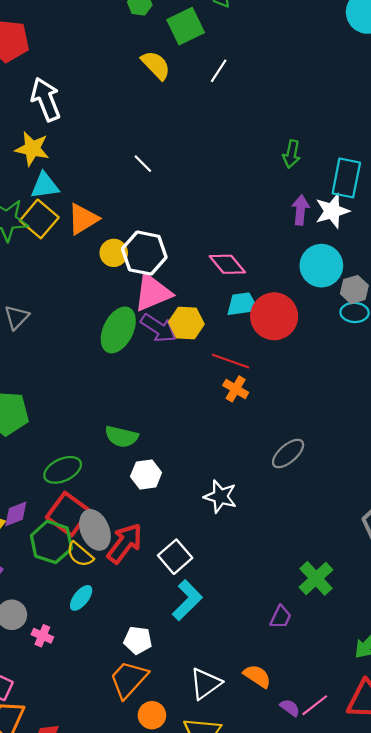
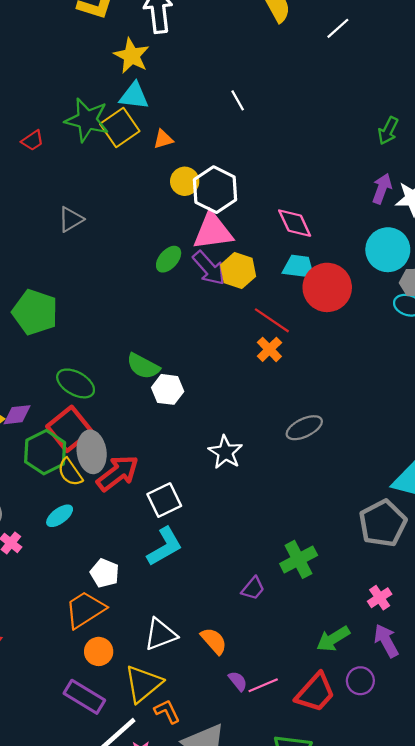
orange triangle: (83, 219) -> (163, 139), size x0.6
green ellipse: (118, 330) -> (169, 259), size x0.6
green ellipse: (63, 470) -> (76, 383), turned 39
white hexagon: (146, 474) -> (168, 389), moved

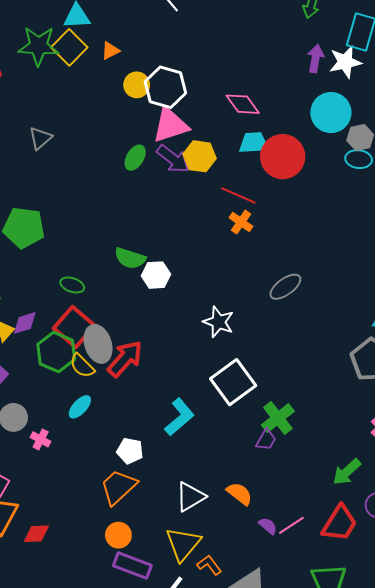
green ellipse: (76, 383) -> (72, 285), size x0.7
white square: (164, 500) -> (233, 382), moved, size x1.4
green cross: (299, 559) -> (278, 418), moved
orange circle: (99, 651) -> (118, 535), moved

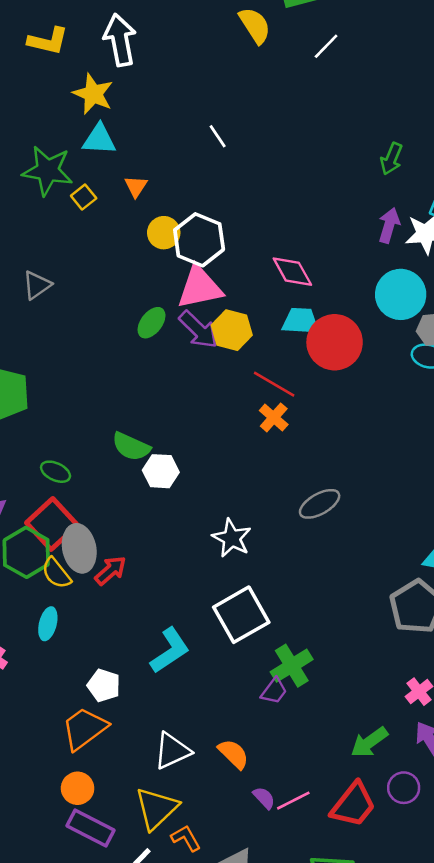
yellow square: (69, 47) -> (84, 197), moved, size x0.6
orange triangle: (110, 51) -> (136, 186), turned -36
red arrow: (125, 359) -> (111, 571), size x0.7
cyan ellipse: (80, 407) -> (48, 624), turned -35

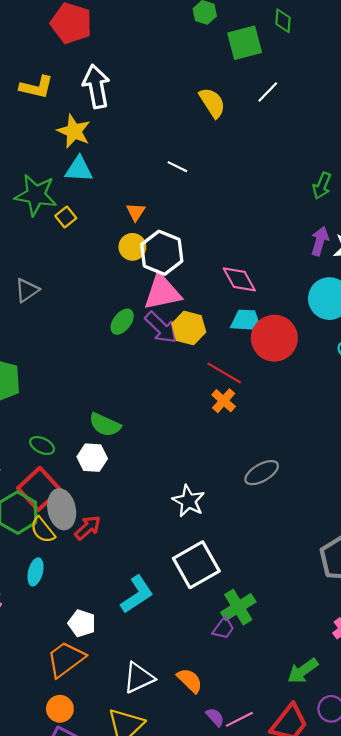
yellow semicircle: (255, 25) -> (212, 103), moved
white line: (218, 136) -> (177, 167), turned -30
orange triangle: (136, 186) -> (136, 212), moved
white hexagon: (161, 471) -> (92, 458), moved

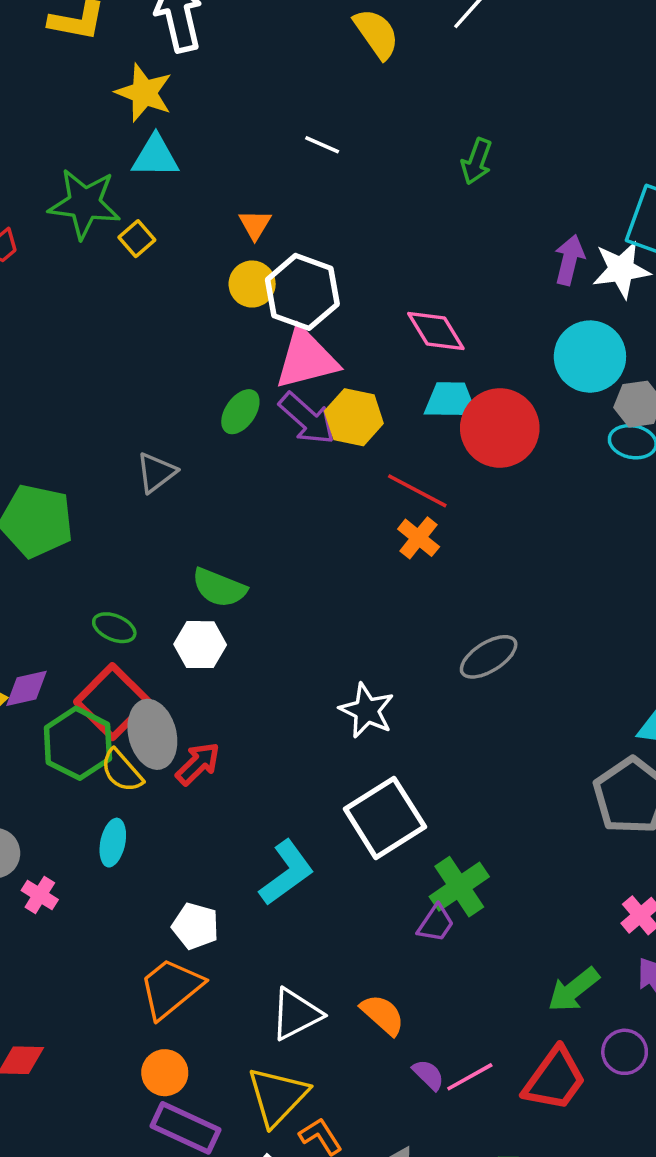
green arrow: (322, 186) -> (477, 161), moved
gray triangle: (27, 290) -> (156, 473), moved

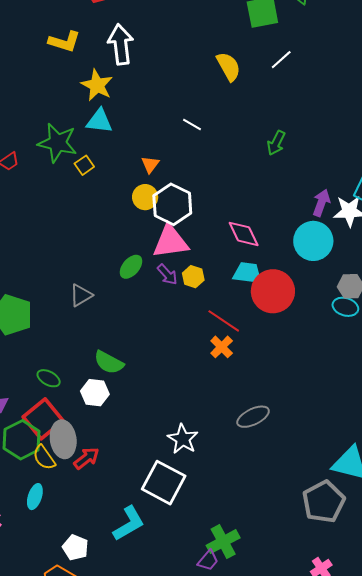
cyan circle: (590, 357) -> (313, 241), moved
yellow hexagon: (354, 417) -> (193, 277), size x0.7
purple arrow: (307, 419) -> (167, 275), size x0.7
white square: (385, 818) -> (164, 483), moved, turned -36

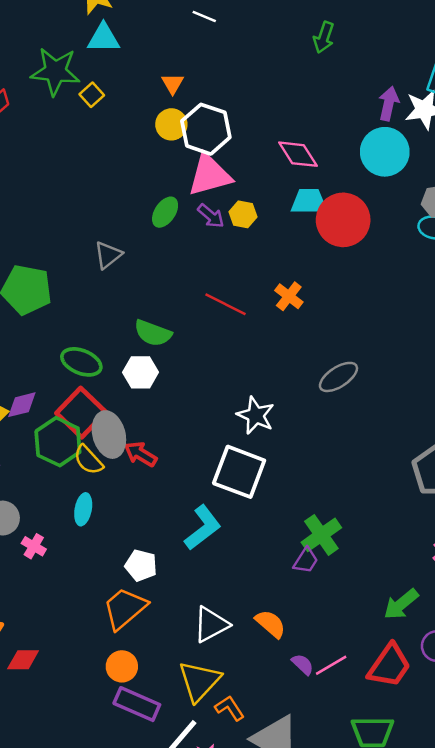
white line: (192, 125) -> (204, 16), moved
red line: (224, 321) -> (225, 304), moved
green ellipse: (49, 378) -> (81, 362), size x1.4
red arrow: (87, 458) -> (141, 454), turned -104

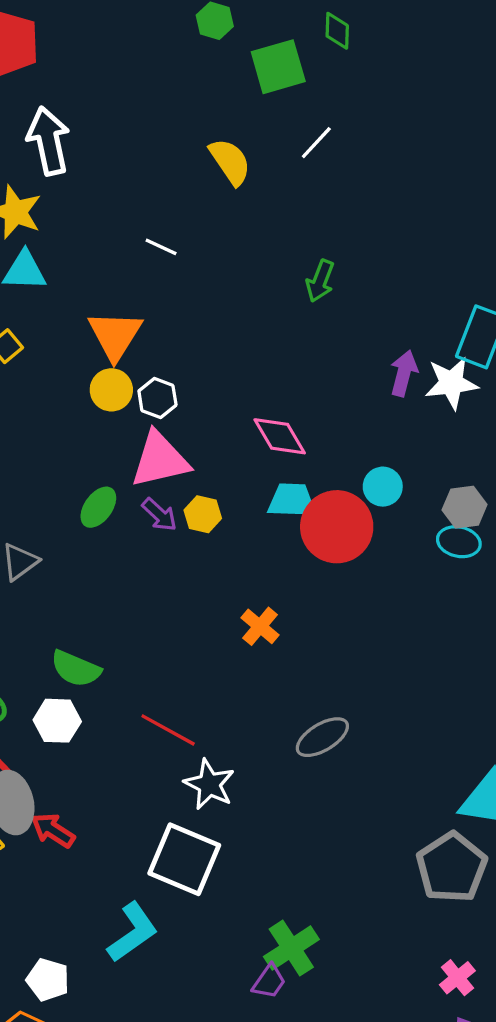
orange triangle: (173, 84) -> (115, 335), size x1.8
white hexagon: (206, 129) -> (157, 398), size x0.6
cyan circle: (385, 152) -> (383, 487), moved, size x0.6
red line: (225, 304) -> (168, 730), moved

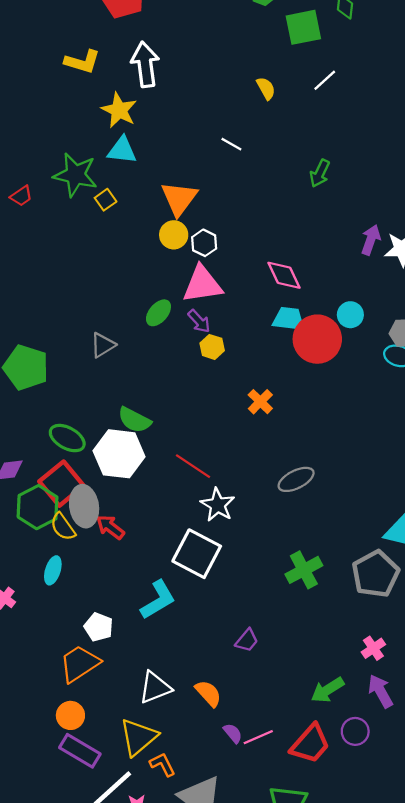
yellow semicircle: (230, 162) -> (266, 88), size x0.7
white line: (161, 247) -> (231, 144), moved
yellow hexagon: (203, 514) -> (212, 347), moved
white hexagon: (57, 721) -> (119, 454), size x1.6
green cross: (291, 948) -> (304, 570), moved

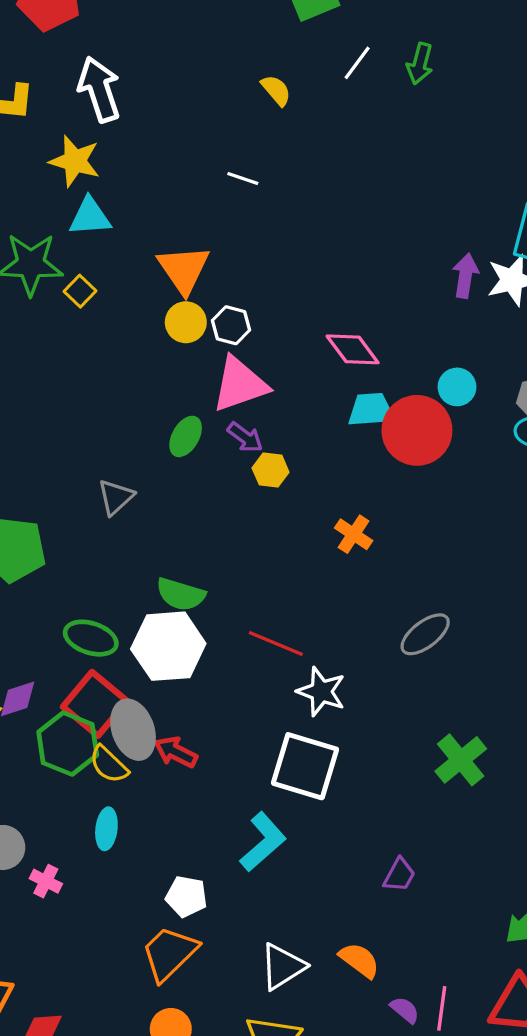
green arrow: (320, 173) -> (420, 64), moved
pink line: (258, 737) -> (442, 1008), turned -48

